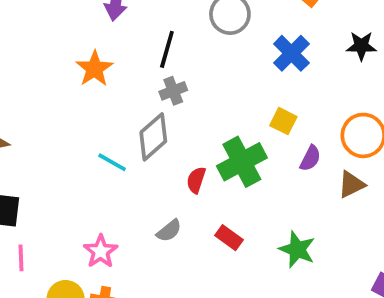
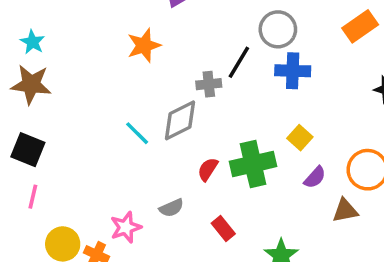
black line: (167, 49) -> (239, 62), moved
blue cross: (291, 53) -> (293, 71), moved, turned 32
pink star: (101, 251) -> (126, 227), moved

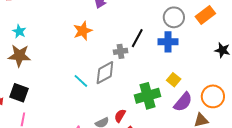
gray circle: (278, 29) -> (174, 17), moved
red semicircle: (208, 169) -> (120, 116), moved
purple semicircle: (315, 177) -> (183, 102), size x1.5

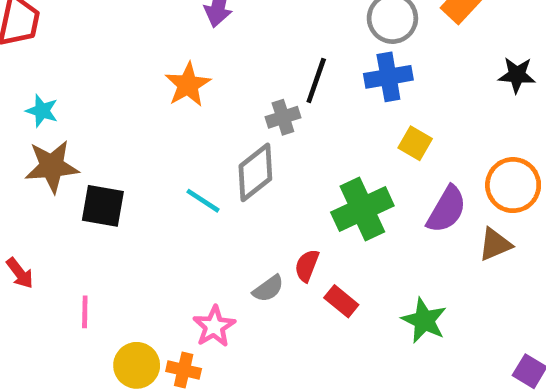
yellow square: (174, 80) -> (415, 143), moved
black square: (19, 93) -> (103, 206), moved

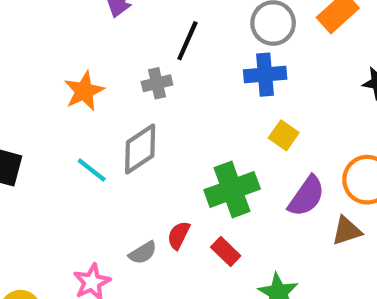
black line: (316, 81) -> (187, 41), moved
orange star: (188, 85) -> (84, 91), moved
gray cross: (283, 117) -> (157, 83), moved
red rectangle: (341, 301) -> (226, 251), moved

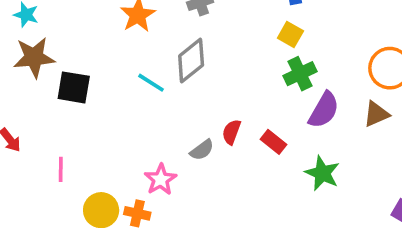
yellow square: (284, 135) -> (290, 35), moved
green cross: (232, 189) -> (300, 74), moved, size x0.7
purple semicircle: (306, 196) -> (324, 110), moved

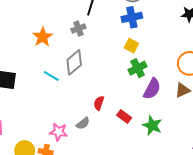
red rectangle: (274, 142) -> (124, 116), moved
gray semicircle: (202, 150) -> (83, 123), moved
pink star: (160, 179) -> (59, 132), turned -30

